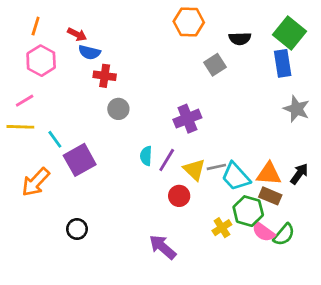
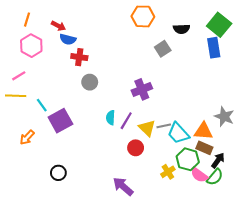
gray star: (296, 109) -> (224, 117), moved
black arrow: (299, 174) -> (218, 160), moved
orange arrow: (36, 182) -> (27, 137), size x0.7

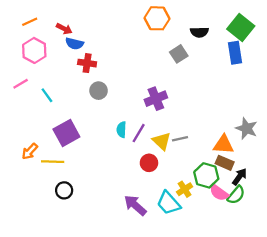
orange line: (27, 20) -> (30, 22), turned 48
yellow line: (16, 96) -> (53, 162), moved
cyan line: (42, 105) -> (47, 95), moved
cyan trapezoid: (178, 133) -> (168, 203), moved

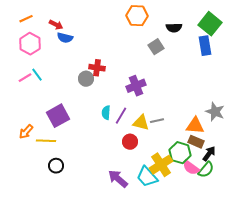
red cross: (87, 63) -> (97, 68), moved
pink line: (21, 84) -> (25, 78), moved
cyan line: (47, 95) -> (37, 75), moved
yellow triangle: (162, 141) -> (141, 123), turned -30
yellow cross: (185, 189) -> (161, 165), size x1.6

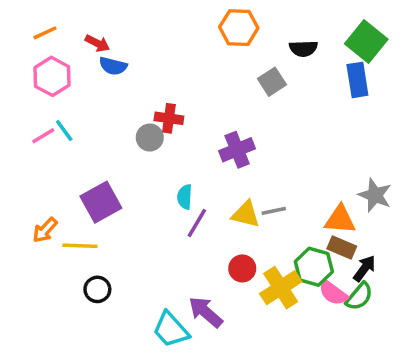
purple line: (121, 116) -> (197, 223), moved
red circle: (130, 142) -> (242, 268), moved
cyan trapezoid: (147, 177) -> (171, 330), moved

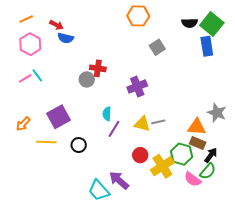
black semicircle: (303, 49) -> (190, 23), moved
orange arrow: (45, 230) -> (23, 124), moved
black circle: (97, 289) -> (79, 145), moved
pink semicircle: (333, 293) -> (193, 179), moved

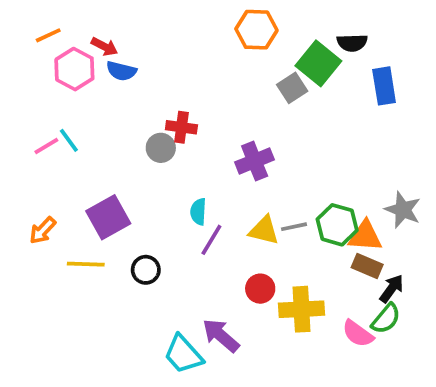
green square: (212, 24) -> (318, 63), moved
pink hexagon: (30, 44) -> (74, 69), moved
green hexagon: (182, 154) -> (337, 225), moved
yellow cross: (162, 166) -> (301, 309), turned 30

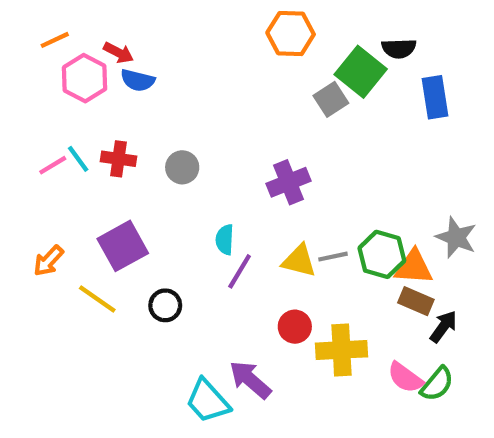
red cross: (181, 127) -> (119, 159), moved
yellow line: (86, 264) -> (97, 299), turned 33
green semicircle: (386, 319) -> (437, 384), moved

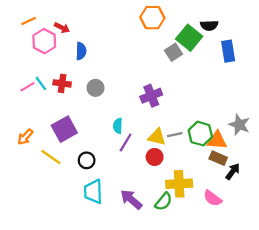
blue semicircle: (138, 80) -> (81, 51), moved, turned -102
red circle: (295, 327) -> (155, 157), moved
green semicircle: (437, 384) -> (164, 202), moved
cyan trapezoid: (208, 401) -> (93, 192), moved, turned 40

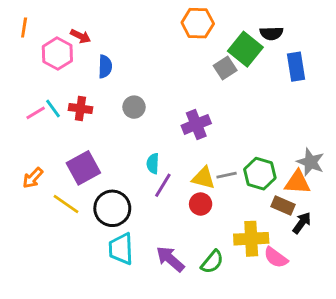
orange line: (29, 21) -> (24, 27), moved, turned -56
gray circle: (95, 88) -> (134, 107), moved
orange triangle: (217, 140) -> (297, 182), moved
black circle: (87, 160) -> (112, 208), size x1.6
yellow cross: (179, 184) -> (251, 239), moved

